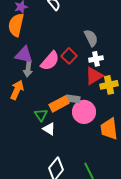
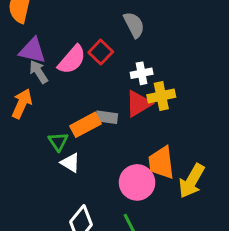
white cross: (96, 59) -> (142, 73), moved
gray arrow: (28, 69) -> (39, 72), turned 140
red triangle: (94, 76) -> (139, 104), moved
pink circle: (84, 112) -> (137, 182), moved

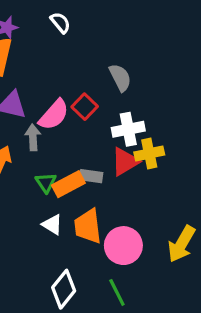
gray arrow: (39, 72) -> (33, 137), moved, turned 30
white cross: (142, 73) -> (128, 129), size x1.4
green triangle: (58, 141) -> (46, 183), moved
orange trapezoid: (161, 163) -> (88, 226), moved

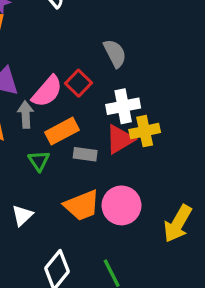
orange rectangle: (68, 184) -> (62, 131), moved
white triangle: (52, 225) -> (22, 215), moved, turned 45
orange trapezoid: (88, 226) -> (82, 205), turned -105
pink circle: (123, 246) -> (121, 205), moved

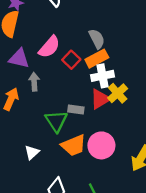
pink semicircle: (47, 91) -> (49, 47), moved
orange rectangle: (62, 131) -> (97, 59), moved
yellow cross: (145, 131) -> (118, 93), turned -30
green triangle: (39, 161) -> (56, 121), moved, size x1.5

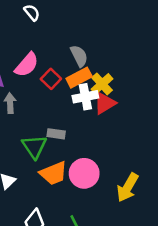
yellow cross: (118, 93) -> (102, 84), moved
red triangle: (100, 99) -> (105, 103), moved

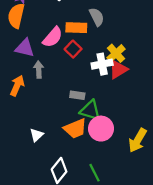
gray semicircle: (79, 56) -> (97, 17), moved
orange rectangle: (79, 78) -> (76, 28), moved, turned 30
green triangle: (34, 147) -> (90, 110), moved, turned -40

